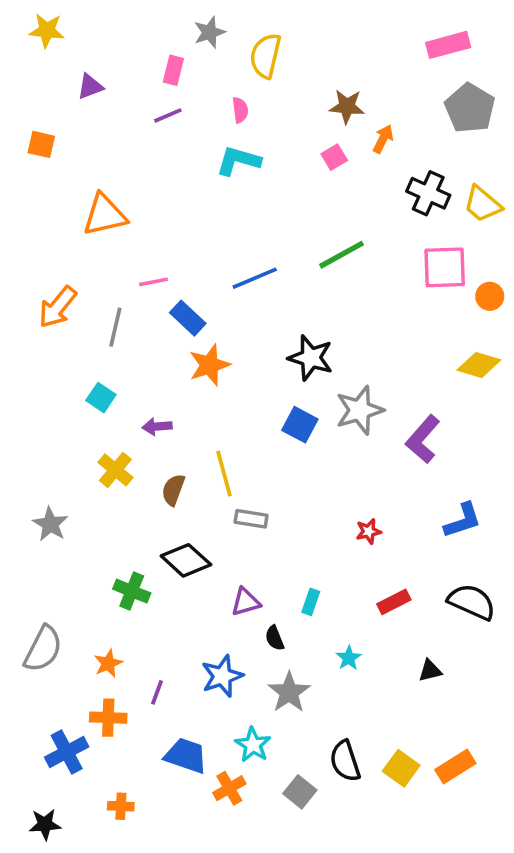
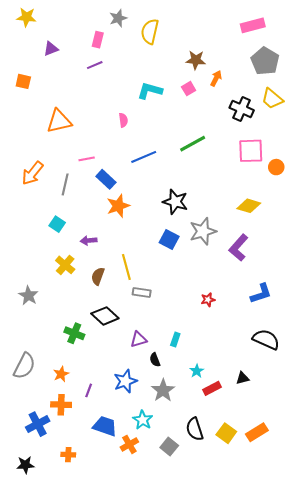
pink semicircle: (240, 110) -> (123, 120), moved
cyan L-shape: (238, 161) -> (150, 91), moved
yellow trapezoid: (483, 204) -> (272, 99), moved
yellow diamond: (479, 365) -> (249, 206), moved
red rectangle: (394, 602) -> (212, 388), moved

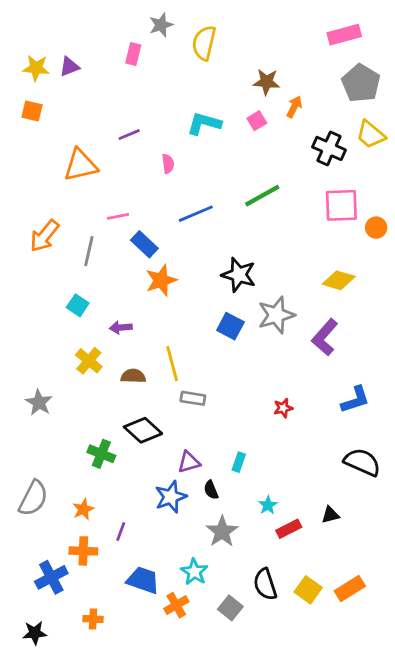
yellow star: (26, 17) -> (36, 68), moved
purple line: (95, 65) -> (129, 135), moved
brown semicircle: (98, 276) -> (133, 376), turned 72
blue star: (125, 381) -> (171, 497), moved

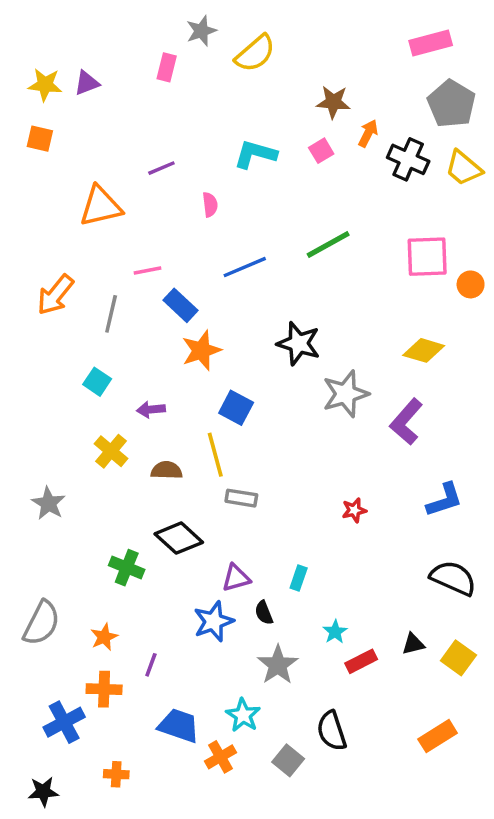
yellow semicircle: (204, 43) -> (255, 53), turned -144
black cross: (329, 148) -> (408, 159), moved
blue square: (230, 326) -> (236, 408), moved
yellow square: (308, 590) -> (458, 658), moved

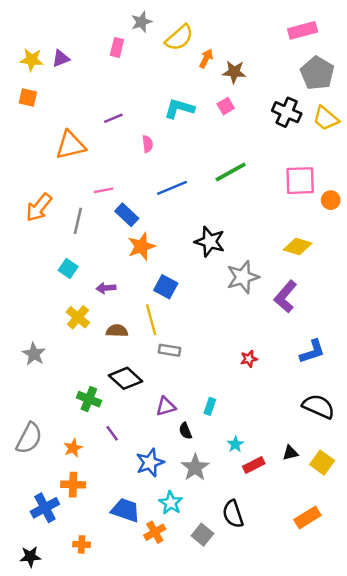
orange arrow: (368, 133) -> (206, 58), moved
blue star: (213, 621) -> (150, 463), moved
purple line: (151, 665) -> (112, 433), moved, turned -56

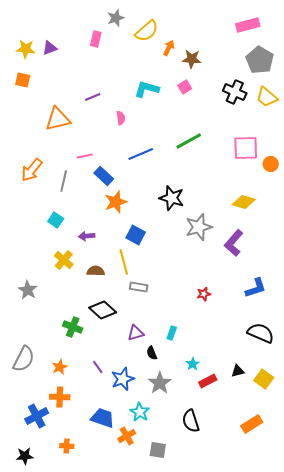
purple line: (112, 433) -> (98, 367), moved
gray square: (202, 535) -> (158, 450), moved, turned -30

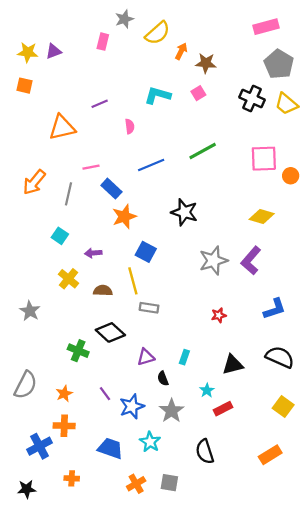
gray star: (199, 227) -> (213, 261), moved
black triangle: (238, 371) -> (233, 365), moved, size x1.5
orange cross: (127, 436) -> (136, 484), moved

